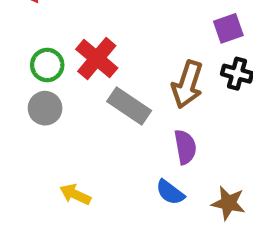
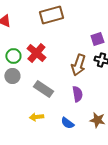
gray rectangle: (129, 106) -> (43, 89), moved
blue semicircle: (170, 192) -> (67, 123), moved
yellow arrow: (75, 194) -> (36, 117), moved, turned -32

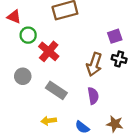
green circle: (13, 56) -> (28, 35), moved

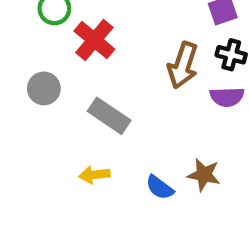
purple semicircle: (93, 96) -> (227, 97), moved, turned 98
brown star: (115, 124) -> (204, 175), moved

